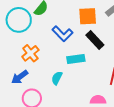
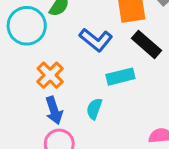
blue arrow: (20, 77) -> (54, 110), moved, turned -66

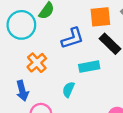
blue L-shape: (96, 40) -> (72, 38), turned -60
blue arrow: (54, 110) -> (22, 91), moved

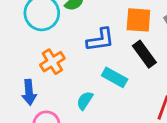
cyan rectangle: (89, 67) -> (115, 77), turned 30

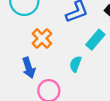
cyan rectangle: (115, 77) -> (95, 40), turned -66

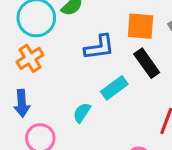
orange cross: (42, 38) -> (30, 58), moved

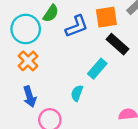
blue L-shape: (99, 47) -> (77, 26), moved

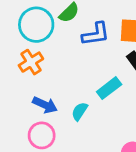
blue arrow: (30, 97) -> (45, 105), moved, turned -60

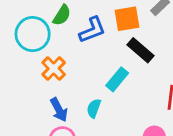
orange cross: (31, 62) -> (54, 69), moved
blue arrow: (45, 105) -> (59, 110), turned 50

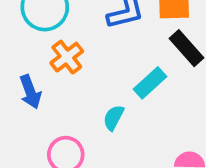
blue arrow: (59, 110) -> (30, 92), moved

